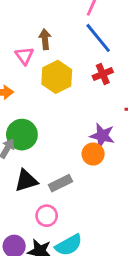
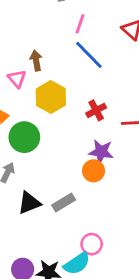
red cross: (103, 74) -> (96, 110), moved
green circle: (22, 135) -> (24, 137), moved
pink circle: (47, 216) -> (92, 244), moved

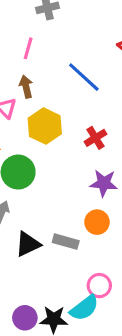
pink line: (80, 24) -> (28, 48), moved
orange circle: (94, 171) -> (97, 222), moved
gray rectangle: (64, 203) -> (66, 242), turned 50

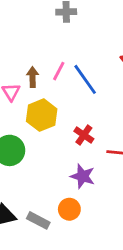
pink line: (28, 48) -> (59, 71), moved
red cross: (95, 138) -> (84, 135), turned -36

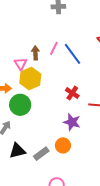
yellow hexagon: (42, 115) -> (30, 79), moved
gray rectangle: (38, 220) -> (41, 154), turned -63

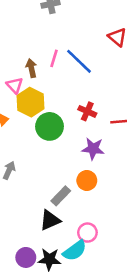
green circle: (20, 105) -> (50, 126), moved
black triangle: (17, 151) -> (50, 220), moved

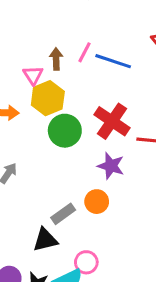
blue line: (79, 61) -> (113, 61), turned -36
red cross: (87, 111) -> (112, 121), size x1.6

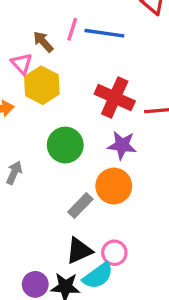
brown arrow: (56, 59) -> (43, 42), turned -30
green circle: (65, 131) -> (65, 145), moved
orange circle: (97, 202) -> (114, 186), size x1.4
black triangle: (45, 240) -> (79, 251), moved

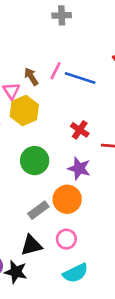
red cross: (115, 97) -> (80, 130), size x0.6
pink circle: (114, 253) -> (66, 239), moved
cyan semicircle: (98, 276) -> (75, 273), moved

